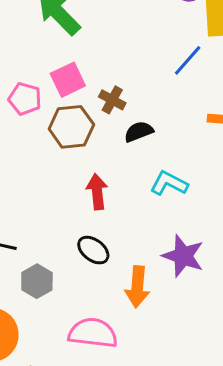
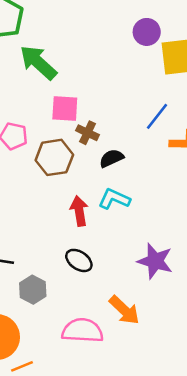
blue line: (188, 60) -> (157, 116), moved
pink square: (68, 80) -> (65, 109), moved, turned 32
cyan L-shape: (169, 183) -> (114, 199), moved
orange arrow: (137, 287) -> (124, 310), moved, turned -48

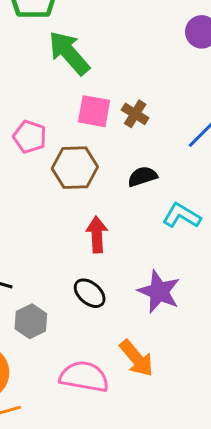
brown cross: (88, 133) -> (135, 114), moved
cyan L-shape: (114, 199) -> (182, 216), moved
purple star: (155, 261) -> (159, 292), moved

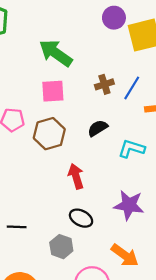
green arrow: (69, 53) -> (56, 53), moved
brown cross: (135, 114) -> (104, 84), moved, turned -36
gray hexagon: (31, 321) -> (61, 247), moved

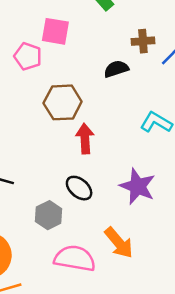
pink square: (53, 91) -> (55, 31), moved
black semicircle: (98, 128) -> (116, 69), moved
brown hexagon: (49, 134) -> (63, 102), moved

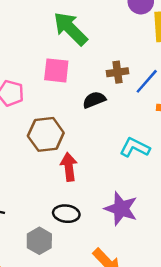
pink square: (55, 31) -> (56, 70), moved
black ellipse: (79, 188) -> (66, 214), turned -30

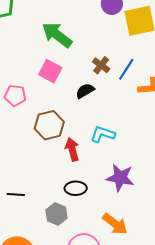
pink square: (56, 70) -> (50, 71), turned 30
brown cross: (118, 72) -> (101, 65), turned -36
cyan L-shape: (135, 147) -> (103, 134), moved

